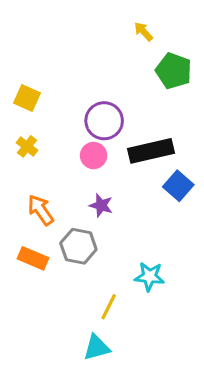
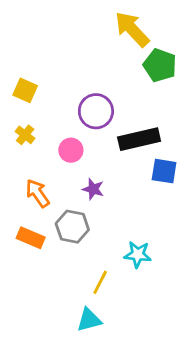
yellow arrow: (143, 32) -> (132, 29), size x2.0
pink circle: (94, 156) -> (71, 150), moved
blue square: (178, 186) -> (164, 171), turned -32

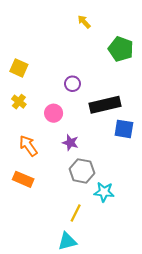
yellow arrow: (132, 29) -> (84, 22), moved, size x0.5
purple circle: (96, 111) -> (72, 84), size x0.6
gray hexagon: (72, 227) -> (82, 171), moved

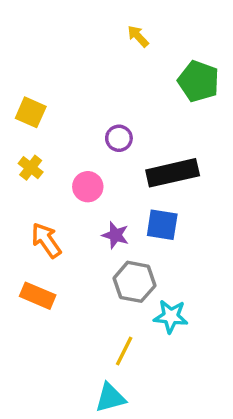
blue square: (124, 129) -> (162, 225), moved

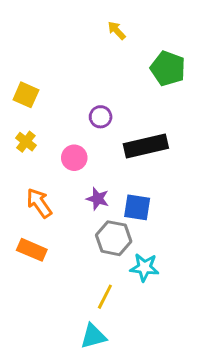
blue square: (162, 225) -> (137, 207), moved

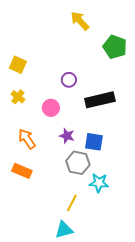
yellow arrow: (117, 30) -> (80, 21), size x1.5

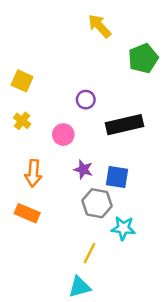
green pentagon: (115, 47) -> (143, 58), turned 30
orange arrow: (27, 139) -> (33, 173), turned -140

